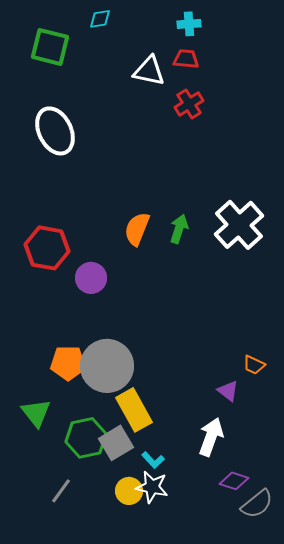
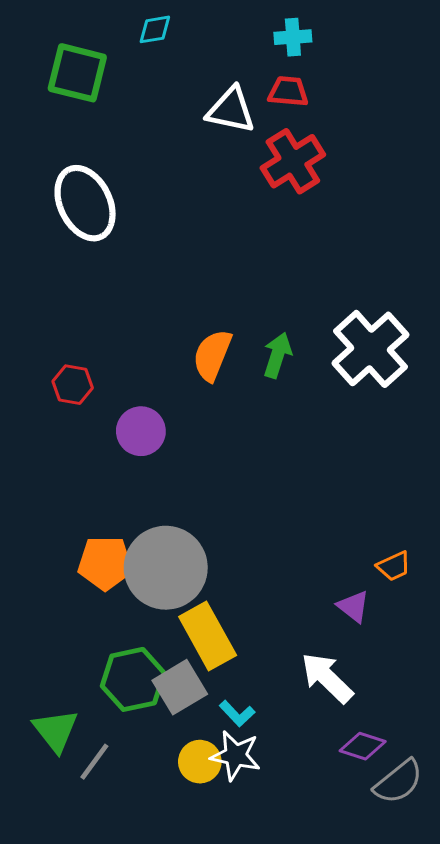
red cross: (189, 104) -> (293, 161), size x1.4
red hexagon: (47, 248) -> (73, 385), size x0.6
orange trapezoid: (254, 365) -> (394, 566), turned -50
green triangle: (36, 413) -> (56, 731), moved
white arrow: (211, 437) -> (327, 678), turned -66

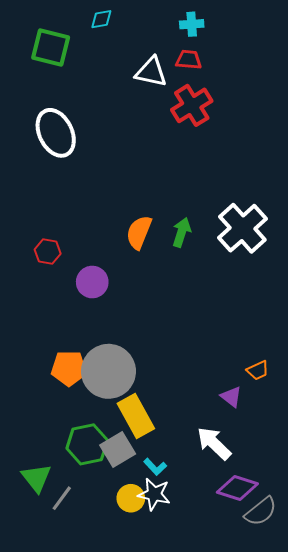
purple diamond: (363, 746) -> (237, 488), size x1.4

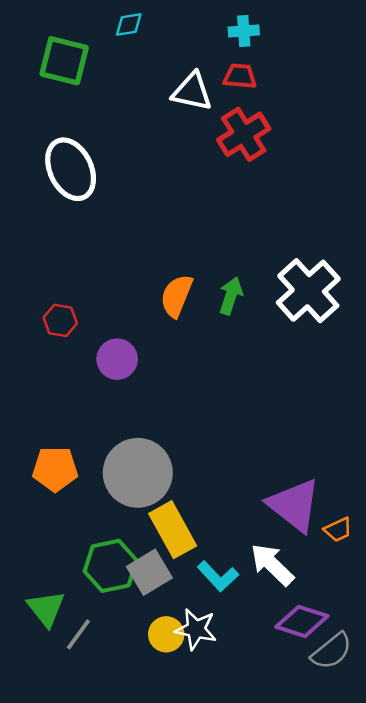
orange pentagon: (69, 368) -> (55, 469), moved
orange trapezoid: (258, 370) -> (338, 530), moved
purple triangle: (231, 397) -> (294, 505), size x2.0
cyan L-shape: (155, 467) -> (218, 576), moved, size x1.4

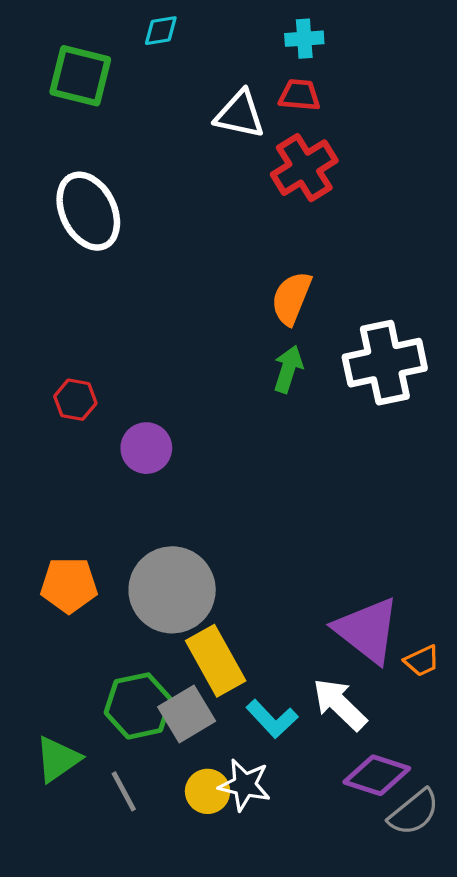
white cross: (308, 291) -> (385, 363), turned 30
orange semicircle: (177, 296) -> (291, 298), moved
green triangle: (46, 608) -> (58, 759), turned 33
gray line: (78, 634) -> (124, 791), moved, turned -64

